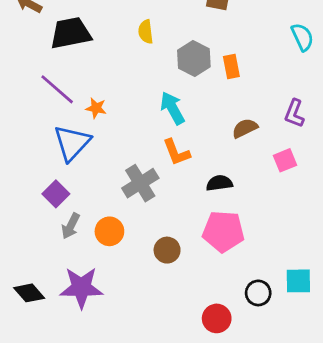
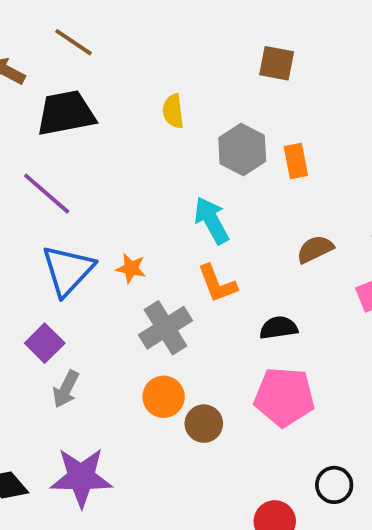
orange star: (96, 108) -> (131, 268), moved
orange circle: (109, 231) -> (164, 397), moved

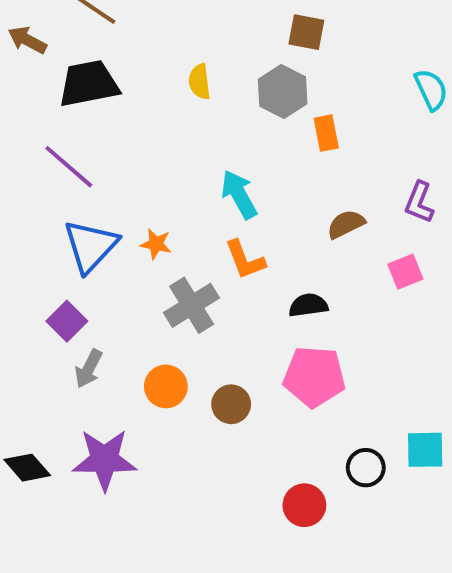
gray hexagon: (242, 149) -> (283, 92), moved
orange circle: (164, 397) -> (166, 386), moved

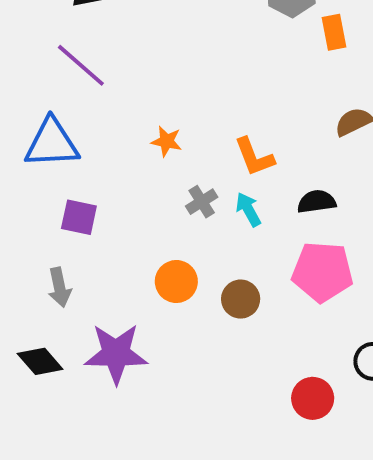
cyan arrow: (239, 194) -> (248, 209), moved, size x0.7
blue triangle: (91, 246) -> (52, 143), moved, turned 44
gray cross: (192, 305) -> (202, 202), size x0.6
purple square: (67, 321) -> (79, 217), turned -33
gray arrow: (89, 369) -> (59, 287), moved, turned -39

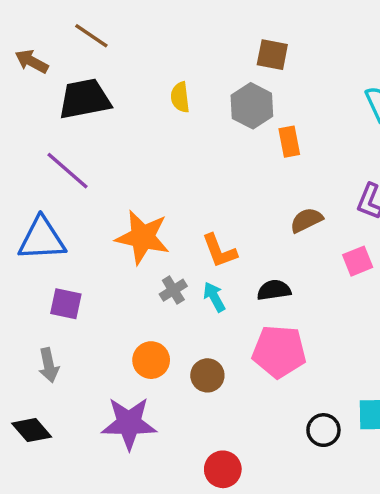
orange star: (167, 141) -> (143, 237), size x2.0
purple star: (116, 354) -> (129, 423), moved
red circle: (313, 398) -> (223, 469), moved

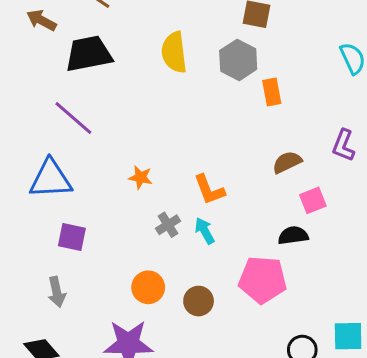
yellow semicircle: (180, 97) -> (174, 52), size x1.5
orange star: (143, 237) -> (141, 177), size x0.5
pink square: (358, 261) -> (313, 200), moved
black semicircle: (274, 290) -> (293, 235), moved

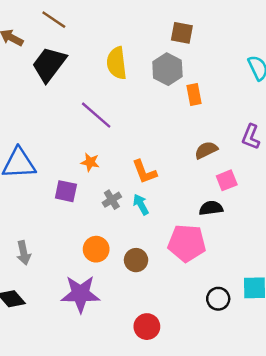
black trapezoid: (89, 54) -> (49, 64), turned -42
purple line: (73, 118) -> (96, 115), moved
purple square: (72, 237) -> (66, 191), moved

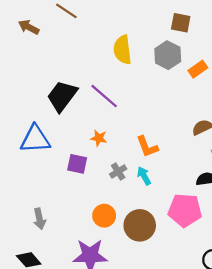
black trapezoid: (49, 64) -> (62, 96), moved
orange rectangle: (194, 95) -> (198, 69), moved, turned 66
brown circle: (136, 260) -> (140, 225), size x1.5

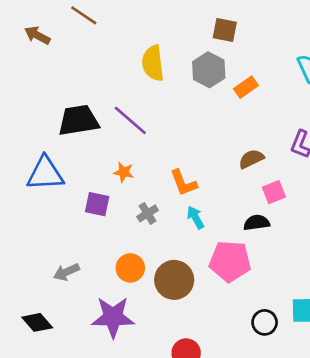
black trapezoid: (62, 96) -> (78, 120), turned 44
cyan arrow: (144, 176) -> (195, 217), moved
gray arrow: (39, 219) -> (66, 272), moved, turned 78

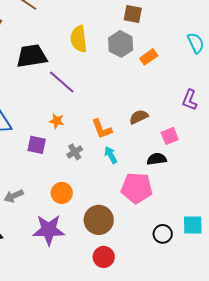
black trapezoid: (78, 120) -> (32, 56), moved
brown semicircle: (251, 159) -> (139, 117), moved
brown circle: (174, 280) -> (99, 220), moved

